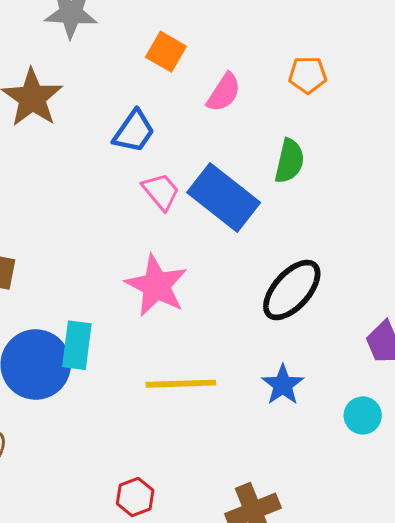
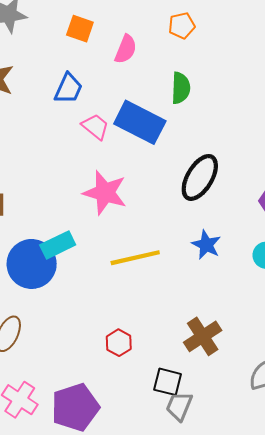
cyan rectangle: (77, 345) -> (58, 245), turned 68

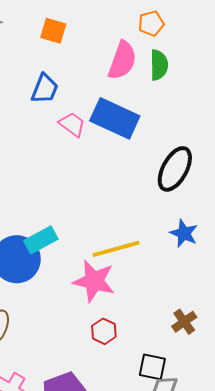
pink semicircle: (126, 49) -> (122, 60), moved, size x1.4
green semicircle: (181, 88) -> (159, 65), moved
pink star: (105, 193) -> (94, 281), moved
brown cross: (203, 336) -> (184, 322), size x0.7

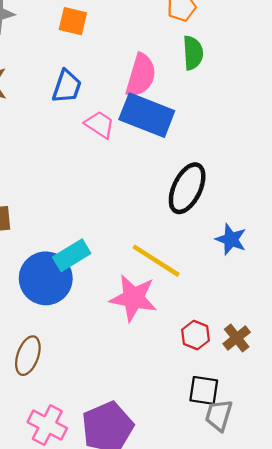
pink semicircle: (122, 60) -> (141, 75), moved
black ellipse: (175, 169) -> (187, 188), moved
yellow line: (116, 249) -> (156, 261), turned 51
red hexagon: (104, 331) -> (195, 335), moved

